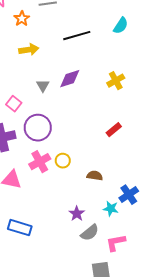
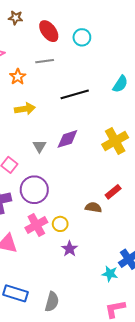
yellow cross: (116, 81) -> (115, 141), size x1.4
brown semicircle: (95, 176) -> (93, 207), moved
purple star: (77, 214) -> (70, 249), moved
gray semicircle: (90, 233) -> (52, 302), moved, turned -36

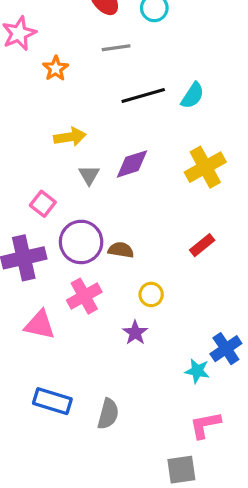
gray line: (45, 61) -> (116, 48), moved
cyan semicircle: (120, 84) -> (193, 95), moved
yellow arrow: (25, 109) -> (70, 137), moved
brown semicircle: (93, 207) -> (121, 250), moved
yellow circle: (60, 224) -> (151, 294), moved

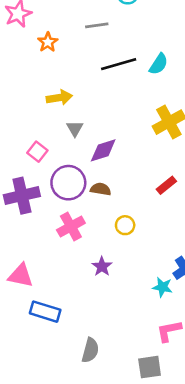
purple diamond: (132, 164) -> (103, 150), moved
pink triangle: (40, 325) -> (21, 275), moved
purple star: (135, 333) -> (102, 266), moved
gray semicircle: (108, 414) -> (90, 350), moved

